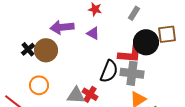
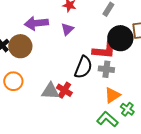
purple triangle: (93, 33) -> (67, 29), turned 48
gray cross: (132, 73) -> (106, 69), size x0.7

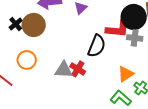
gray cross: (106, 69) -> (135, 38), moved

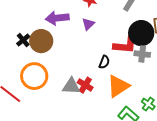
black semicircle: (97, 46) -> (104, 62), size x0.6
orange circle: (27, 60) -> (34, 76), size x1.4
orange triangle: (126, 74) -> (118, 86), moved, size x1.4

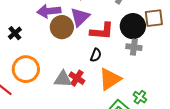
purple triangle: (88, 24) -> (80, 17), size x1.5
brown circle: (41, 41) -> (62, 27), moved
red L-shape: (125, 45) -> (102, 31), moved

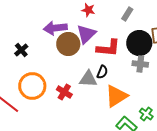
red cross: (77, 78) -> (64, 92), moved
gray triangle: (63, 79) -> (88, 79), moved

